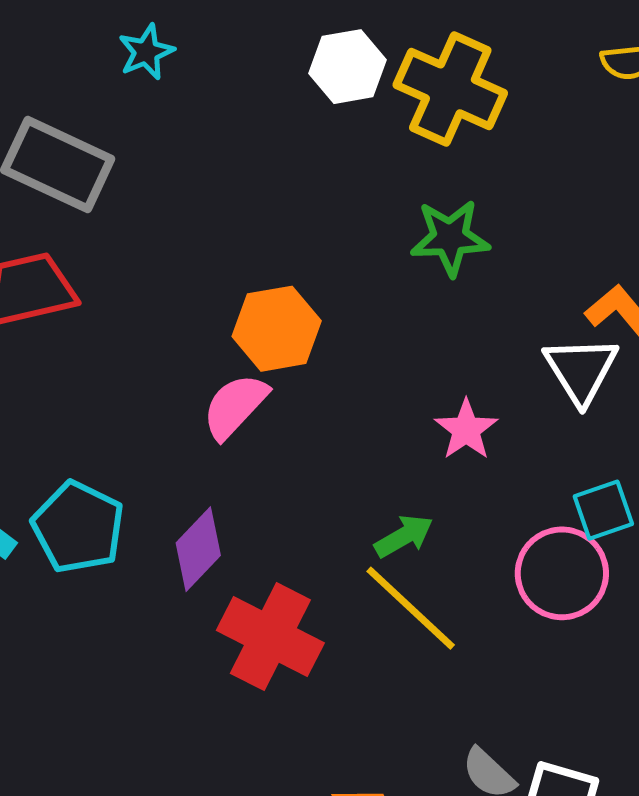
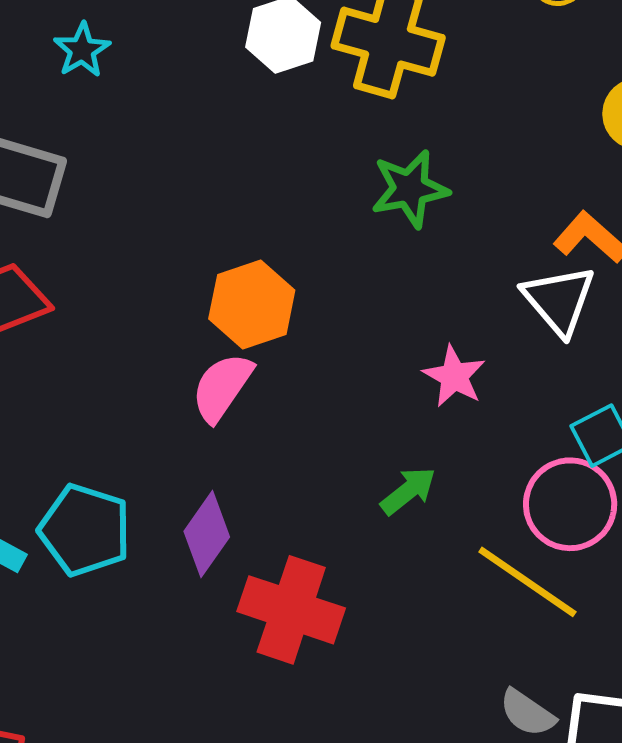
yellow line: (411, 608) -> (527, 582), moved

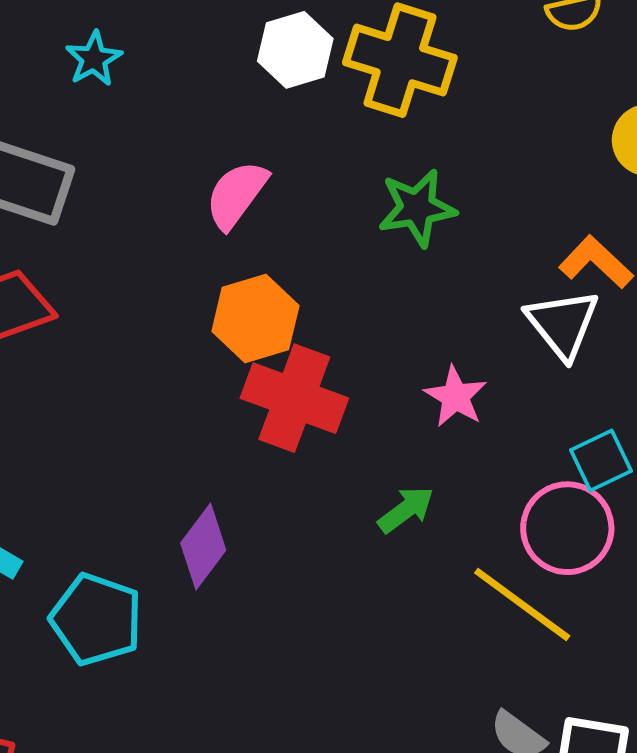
pink semicircle: (222, 387) -> (236, 195), moved
cyan pentagon: (85, 530) -> (96, 619), moved
red cross: (291, 610) -> (294, 398), moved

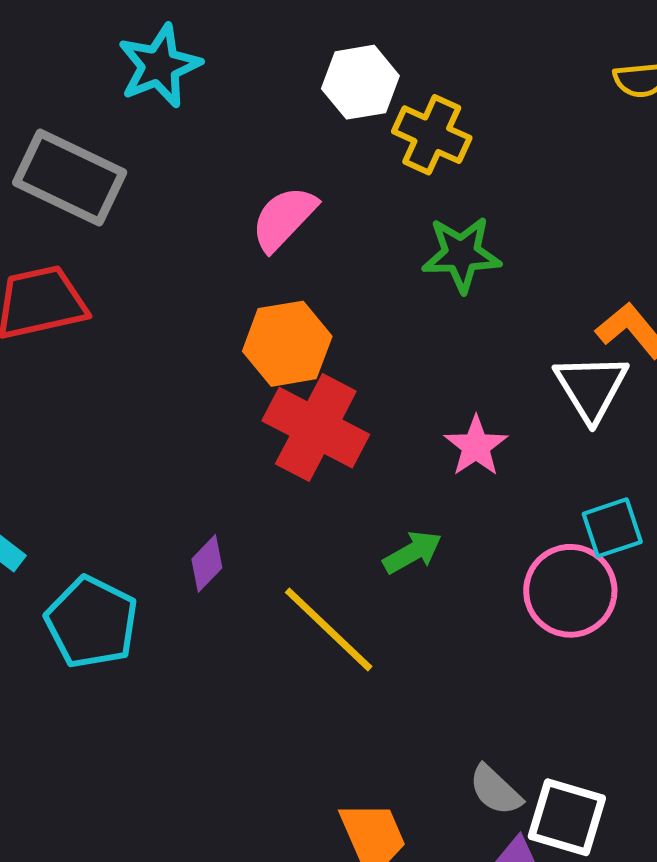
cyan star: (94, 59) -> (159, 66), size x1.5
yellow cross: (400, 60) -> (432, 135), moved, size x0.7
purple diamond: (203, 547) -> (207, 563), size x0.7
yellow line: (522, 604) -> (329, 629), moved

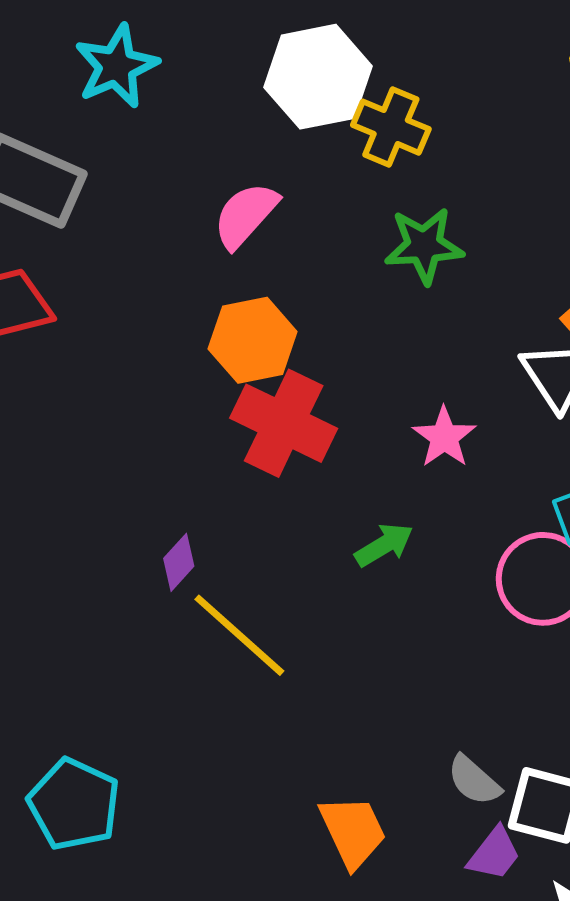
white hexagon: (360, 82) -> (318, 77), size x1.4
cyan pentagon: (92, 622) -> (74, 804), moved
yellow line: (329, 629) -> (239, 635), moved

